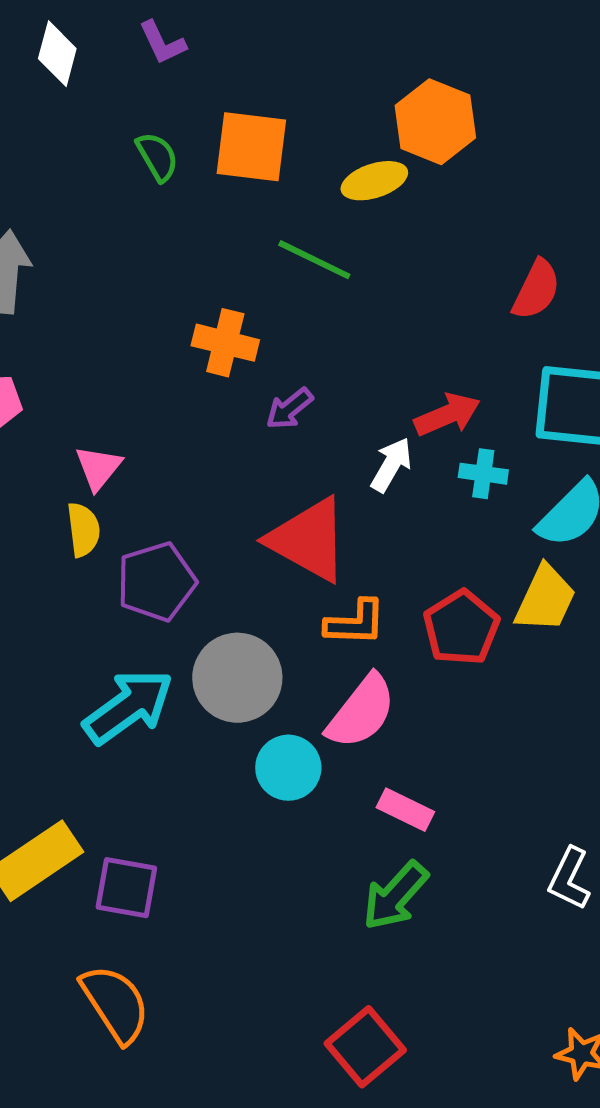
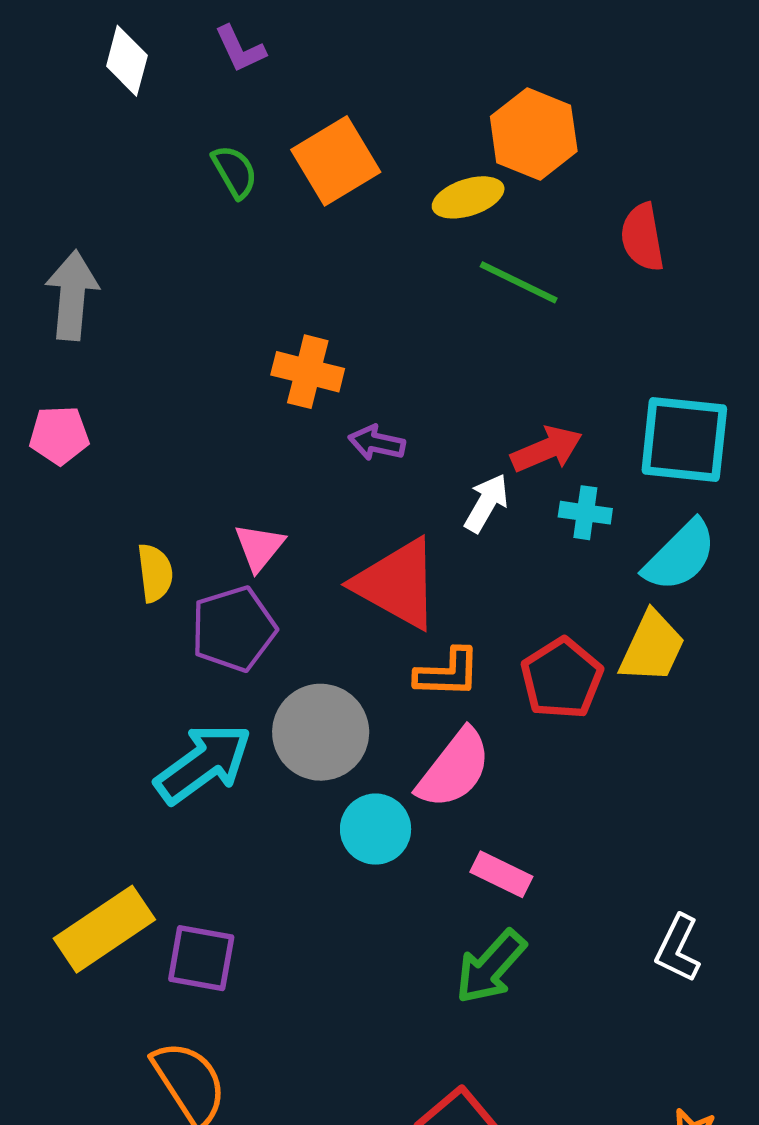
orange square: (251, 147) -> (336, 161), turned -38
green line: (314, 260) -> (519, 282), moved
red semicircle: (536, 290) -> (642, 237), moved, turned 144
purple arrow: (289, 409) -> (377, 443), turned 51
pink triangle: (98, 468) -> (259, 547), moved

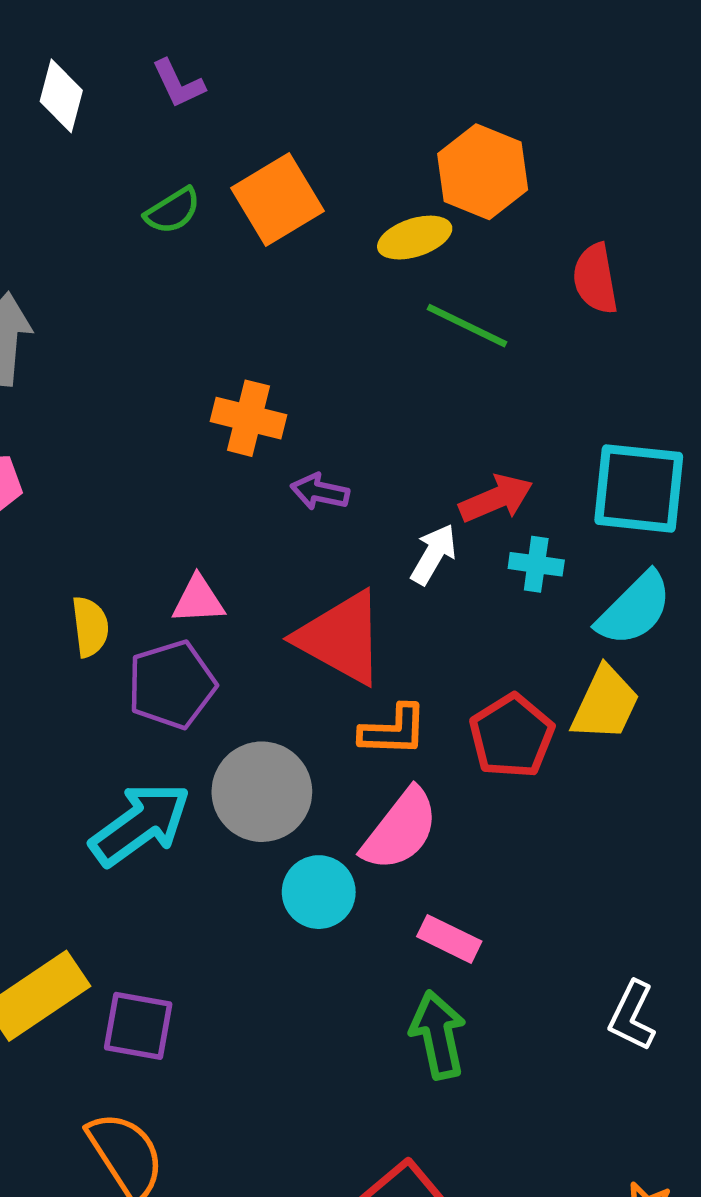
green semicircle: (235, 172) -> (173, 211), turned 88
pink triangle: (259, 547) -> (198, 600), turned 48
green arrow: (491, 967) -> (438, 1035), turned 126

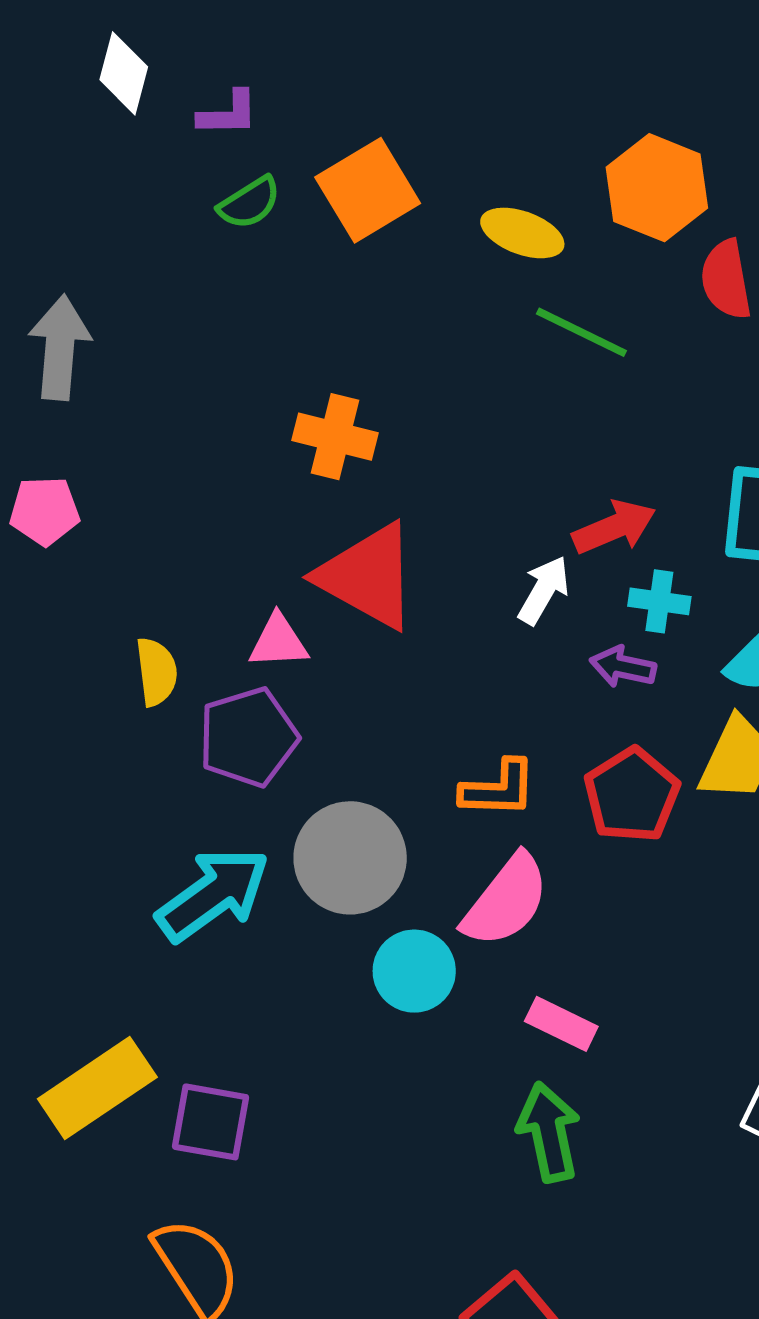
purple L-shape: (178, 84) -> (228, 114), moved, turned -66
orange hexagon: (483, 172) -> (657, 188), moved
yellow ellipse: (415, 238) -> (522, 233), turned 38
purple arrow: (320, 492) -> (623, 667), moved
red triangle: (341, 638) -> (368, 576), moved

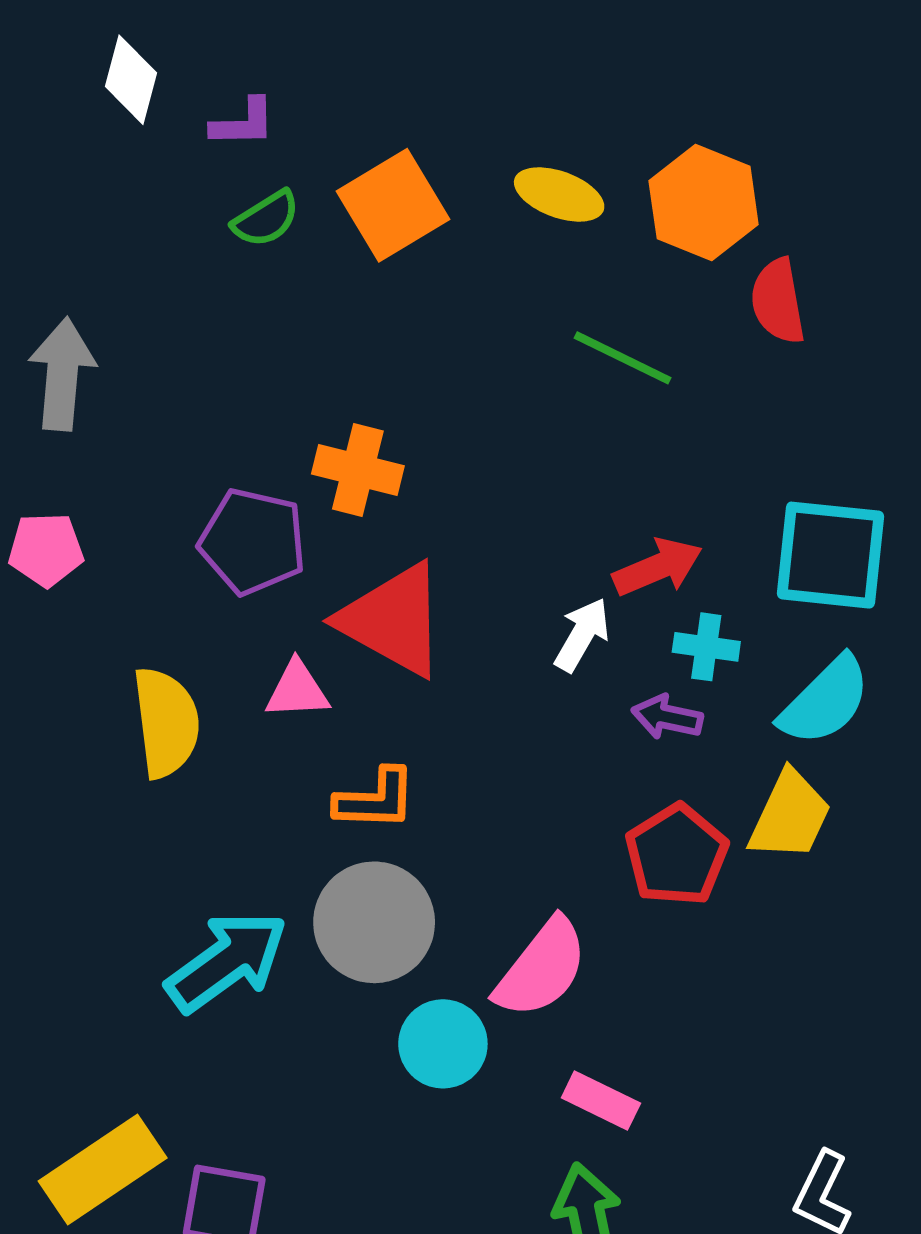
yellow ellipse: (522, 233) -> (559, 194), moved
yellow semicircle: (156, 672) -> (166, 722), size x1.5
purple pentagon: (248, 737) -> (253, 542), moved, turned 30
orange L-shape: (498, 789) -> (375, 799), moved

